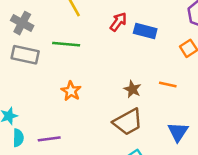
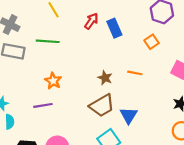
blue rectangle: (145, 31) -> (114, 28), turned 54
blue triangle: (178, 132) -> (129, 115), moved
purple line: (49, 139) -> (43, 105), moved

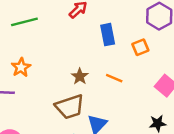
blue rectangle: (114, 28) -> (108, 35), moved
green line: (48, 41) -> (24, 22), turned -30

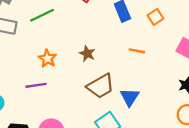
brown star: (80, 76) -> (87, 54), moved

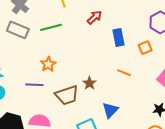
brown star: (87, 54) -> (89, 83), moved
brown trapezoid: (101, 86) -> (67, 95), moved

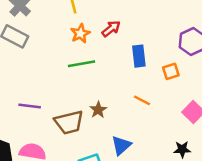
green line: (51, 27) -> (81, 64), moved
orange star: (48, 64) -> (80, 34), moved

